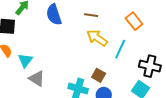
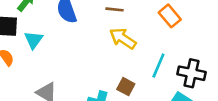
cyan line: (120, 49) -> (158, 66), moved
cyan triangle: (25, 60) -> (33, 40), moved

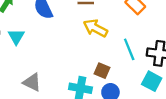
cyan line: (158, 66) -> (129, 49), turned -40

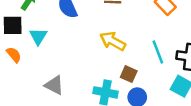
yellow arrow: (95, 28) -> (113, 41), moved

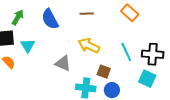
gray triangle: (54, 85) -> (63, 63), moved

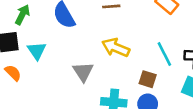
gray triangle: (63, 63) -> (83, 72), turned 36
brown square: (104, 72) -> (148, 79), moved

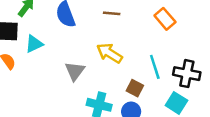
cyan triangle: (37, 51) -> (34, 44), turned 30

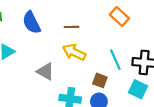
brown line: (112, 13) -> (71, 27), moved
gray triangle: (75, 71) -> (45, 71), turned -30

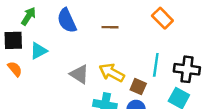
yellow arrow: (74, 52) -> (112, 73), moved
cyan line: (115, 60) -> (156, 65), turned 30

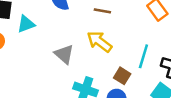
yellow arrow: (112, 73) -> (99, 42), moved

